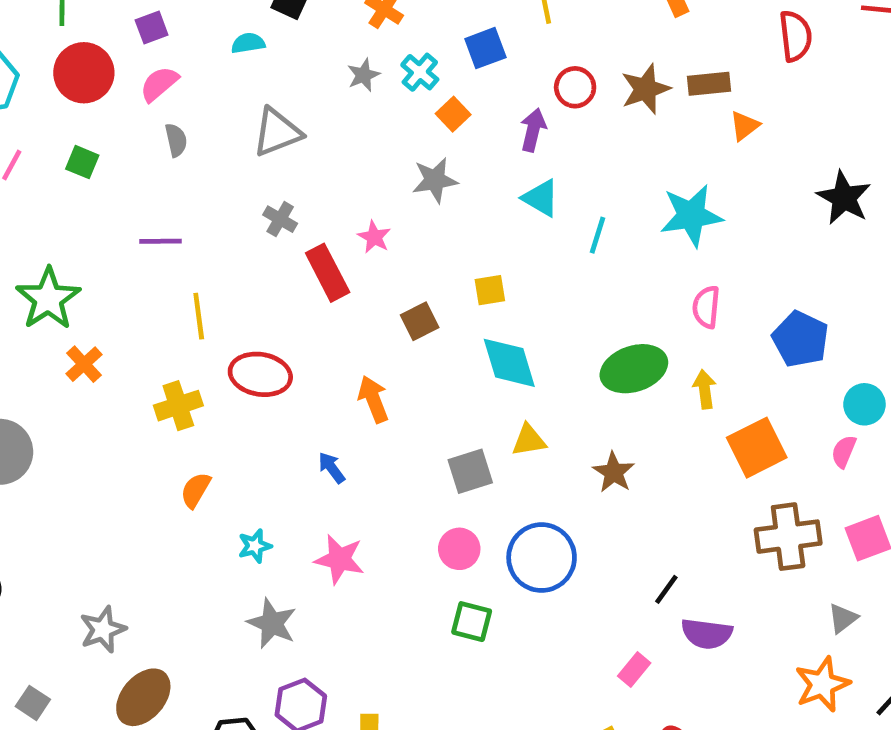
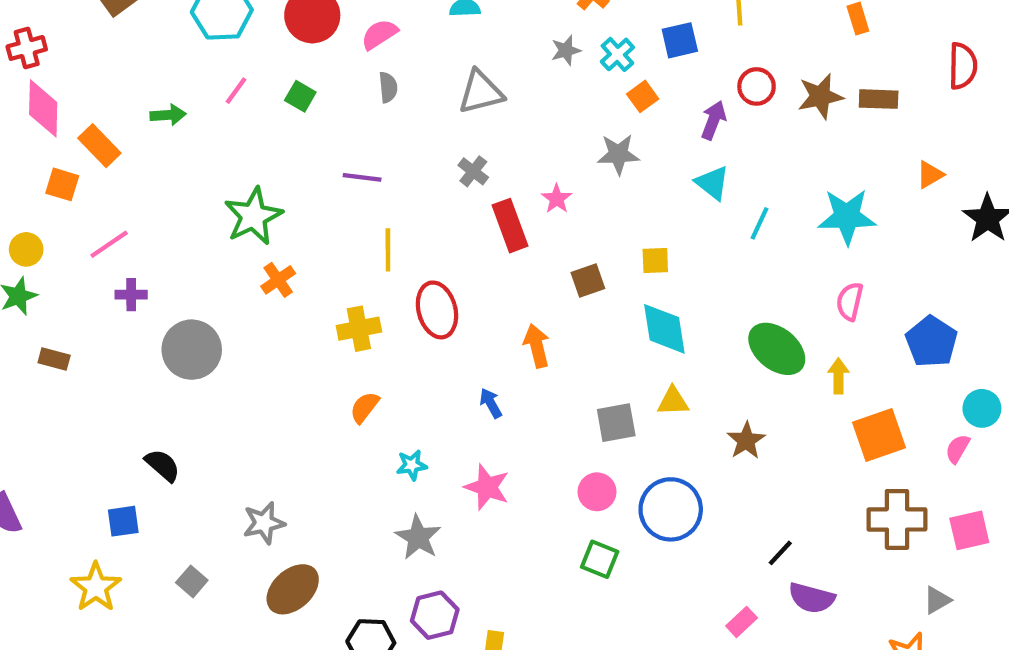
orange triangle: (745, 126) -> (930, 175), moved
green ellipse: (634, 369) -> (777, 349), turned 50
red ellipse: (260, 374) -> (437, 310), turned 58

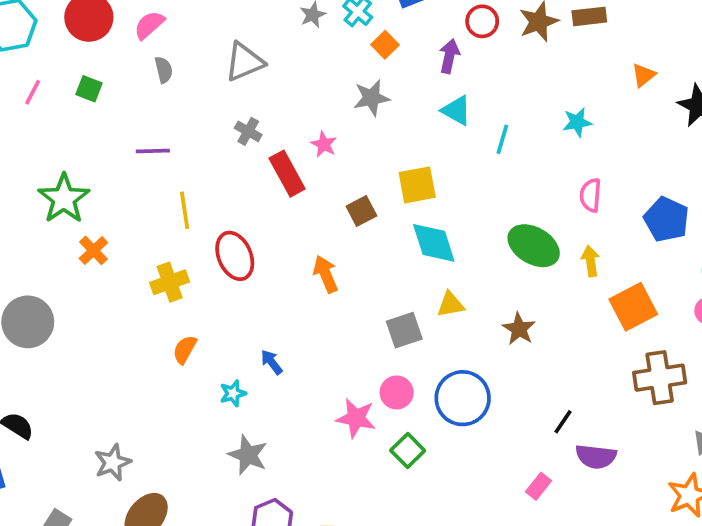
cyan star: (847, 217) -> (577, 122), size x0.6
yellow square: (655, 261) -> (417, 185), size x1.5
blue arrow: (491, 403) -> (272, 362), moved
pink star: (487, 487) -> (356, 418), moved
green square: (600, 559) -> (408, 451), turned 32

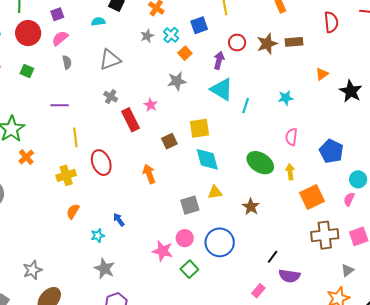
cyan triangle: (456, 110) -> (222, 89), size x1.4

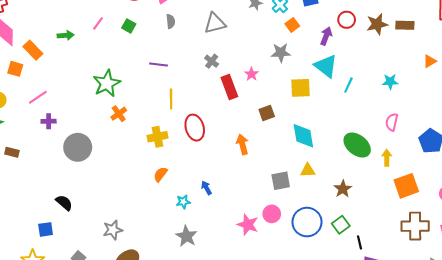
yellow square: (199, 128) -> (301, 88), moved
black line: (273, 257) -> (359, 242), turned -56
green square: (189, 269) -> (341, 225), moved

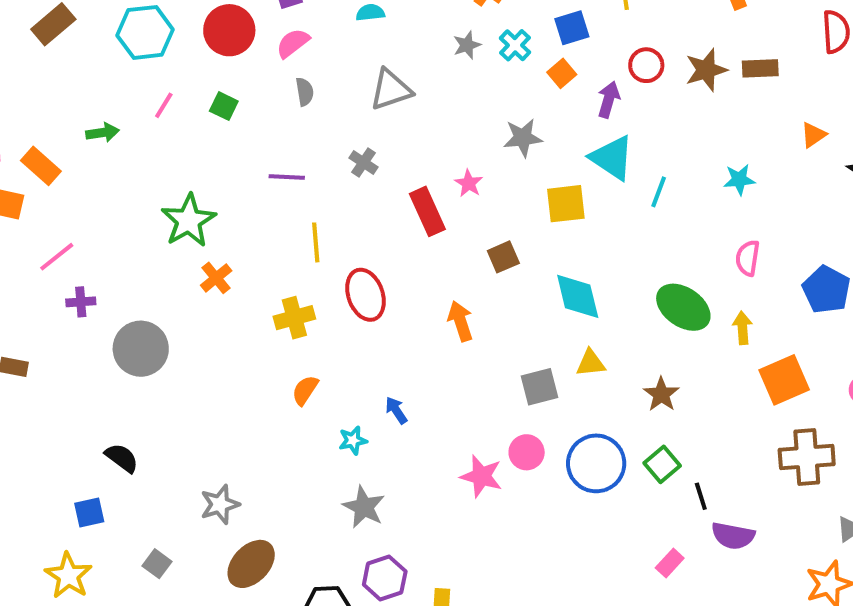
orange square: (292, 25) -> (562, 73), moved
gray cross: (212, 61) -> (363, 162), moved

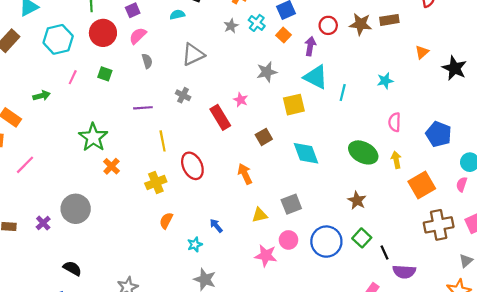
brown star: (706, 70) -> (361, 24), turned 30
purple cross: (81, 302) -> (43, 223), moved, turned -32
yellow triangle: (591, 363) -> (260, 215), moved

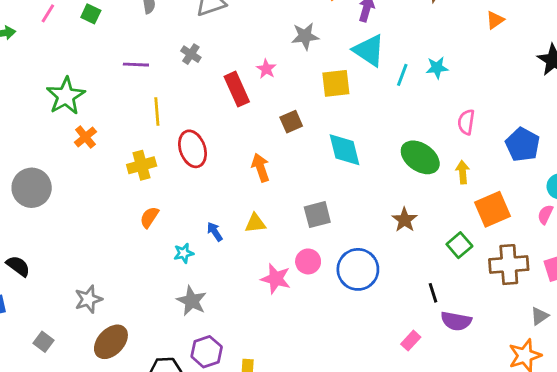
orange triangle: (422, 52) -> (495, 20), moved
cyan star: (385, 81) -> (437, 68), moved
yellow triangle: (260, 215) -> (255, 223), moved
green square: (362, 238) -> (459, 245), moved

